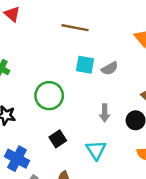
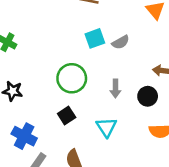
cyan square: (85, 65) -> (95, 38), turned -30
green circle: (49, 96) -> (72, 78), moved

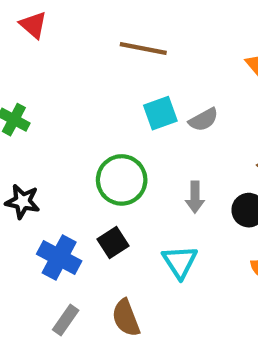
blue cross: (24, 136) -> (59, 257), moved

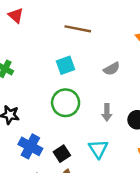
cyan square: (160, 113) -> (66, 65), moved
black square: (113, 242) -> (62, 154), moved

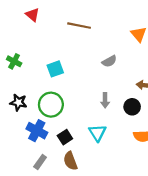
red triangle: (16, 15) -> (32, 15), moved
cyan square: (66, 65) -> (55, 69), moved
green circle: (66, 103) -> (51, 105), moved

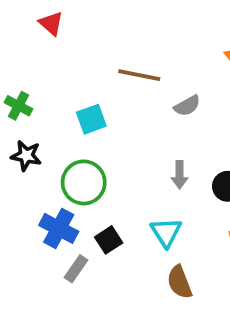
brown line: (79, 26) -> (139, 75), moved
black star: (18, 102) -> (26, 156), moved
brown semicircle: (70, 161) -> (180, 282), moved
gray rectangle: (40, 162) -> (76, 269), moved

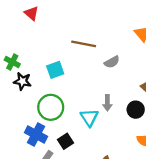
black star: (26, 156) -> (22, 81), moved
cyan triangle: (166, 232) -> (89, 118), moved

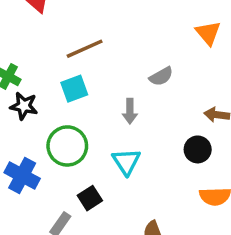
brown line: (84, 44) -> (85, 49), moved, turned -35
gray arrow: (107, 103) -> (130, 111), moved
blue cross: (36, 135) -> (22, 176), moved

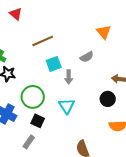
orange triangle: (208, 33) -> (104, 32), moved
cyan square: (74, 89) -> (54, 64), moved
black square: (90, 198) -> (38, 121), moved, turned -32

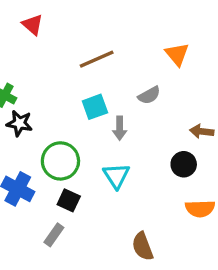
brown line: (43, 41) -> (97, 59), moved

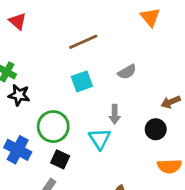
red triangle: (33, 25) -> (18, 21), moved
orange triangle: (177, 54) -> (150, 17), moved
gray arrow: (120, 128) -> (115, 114), moved
brown arrow: (202, 131) -> (171, 102), turned -30

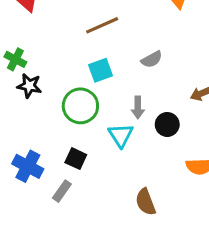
green circle: (53, 127) -> (80, 106), moved
black circle: (156, 129) -> (167, 124), moved
blue cross: (18, 150) -> (28, 166), moved

